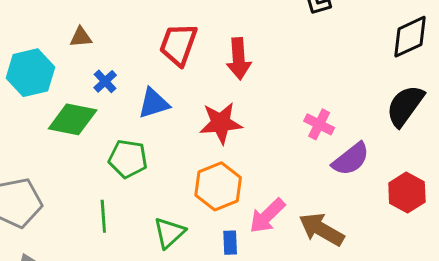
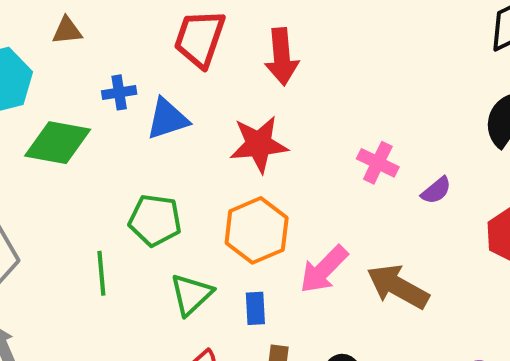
blue cross: (105, 81) -> (119, 92), moved, turned 35
pink cross: (319, 124) -> (378, 163), moved
green pentagon: (128, 159) -> (155, 220), moved
purple semicircle: (351, 159) -> (436, 190), size x0.6
blue rectangle: (230, 243) -> (255, 308), moved

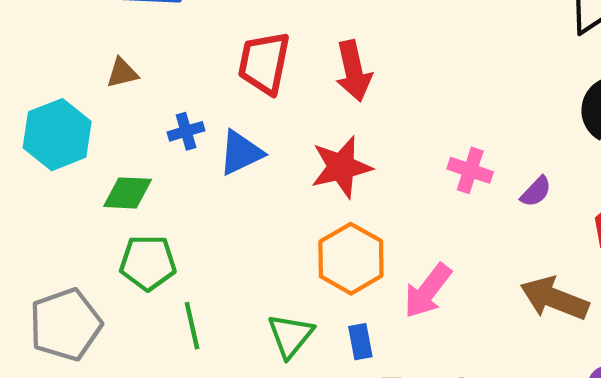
green diamond: (58, 143) -> (128, 193), size x0.7
green pentagon: (155, 220) -> (148, 263), moved
brown arrow: (398, 287) -> (554, 298), moved

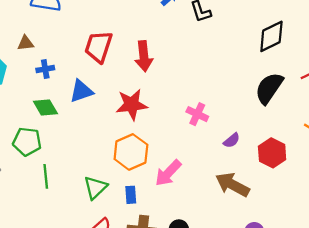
blue cross: (186, 131) -> (45, 69), moved
purple semicircle: (536, 192) -> (232, 140), moved
green diamond: (128, 193) -> (45, 107), moved, turned 50

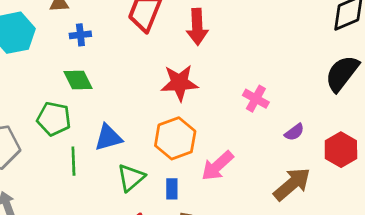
blue triangle: (81, 91) -> (108, 138), moved
brown arrow: (232, 185) -> (292, 184), turned 108

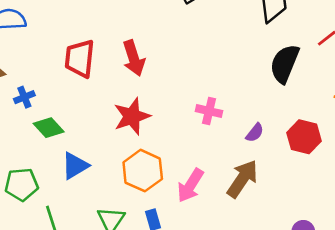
green diamond: (78, 80) -> (49, 128), moved
blue triangle: (108, 138) -> (75, 166), moved
brown arrow: (292, 184) -> (242, 179), moved

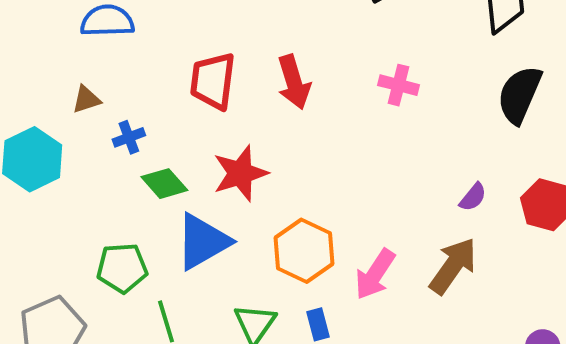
pink cross: (209, 111) -> (398, 85), moved
red star: (132, 116) -> (240, 173), moved
blue triangle: (75, 166) -> (203, 241), size x1.4

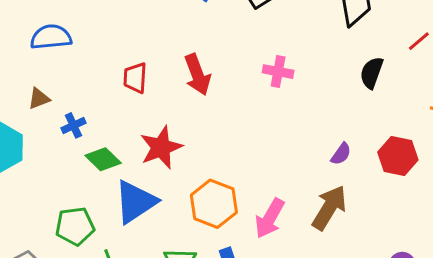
red trapezoid: (213, 81) -> (135, 78), size x0.7
black semicircle: (520, 95) -> (372, 73), size x0.7

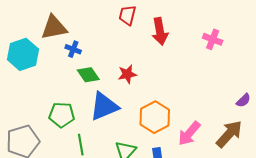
red trapezoid: (135, 78) -> (127, 15), moved
brown triangle: (39, 99) -> (54, 27), size x1.8
blue cross: (73, 125) -> (73, 49), turned 35
red star: (161, 147) -> (127, 74), size x0.7

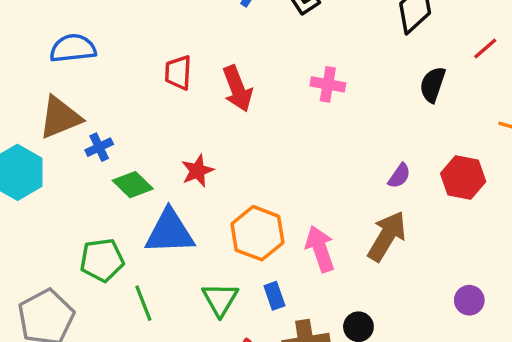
blue cross: (73, 49) -> (99, 147), turned -35
blue triangle: (104, 106) -> (170, 232), turned 32
pink arrow: (189, 133) -> (320, 249), turned 132

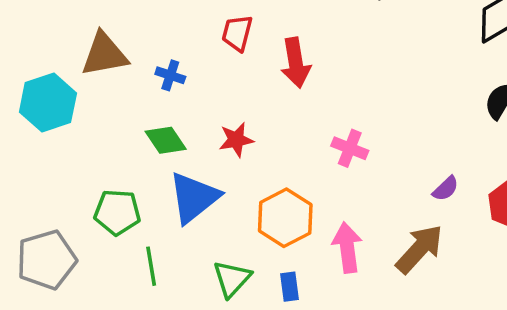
pink cross: (328, 84) -> (350, 148), moved
blue cross: (99, 147) -> (170, 75), moved, turned 32
blue triangle: (170, 232) -> (194, 198), turned -48

